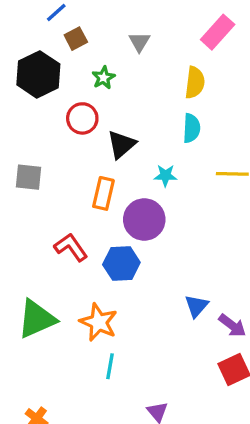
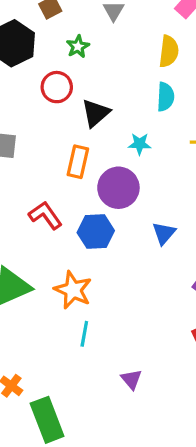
blue triangle: (196, 306) -> (164, 233), moved

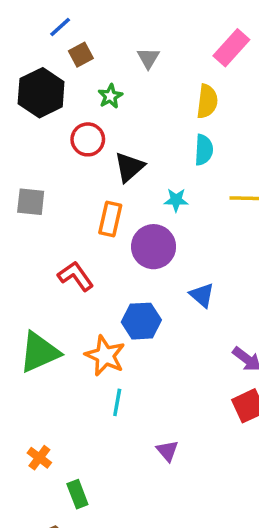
blue hexagon: (96, 232) -> (141, 321), moved
blue triangle: (164, 233) -> (202, 295), turned -30
green rectangle: (47, 420) -> (77, 494), size x0.6

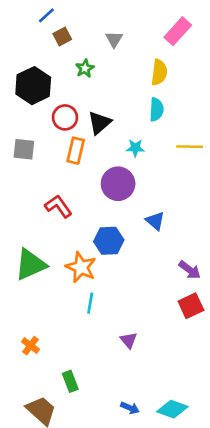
black hexagon: (41, 93) -> (33, 86), moved
red circle: (88, 139) -> (65, 117), moved
orange rectangle: (110, 219) -> (76, 151), moved
green rectangle: (77, 494) -> (70, 381), moved

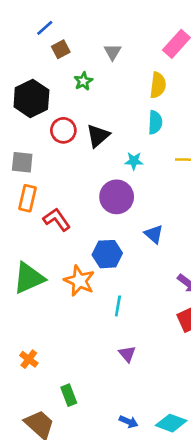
orange rectangle: (76, 151) -> (27, 198), moved
cyan line: (90, 303) -> (118, 306), moved

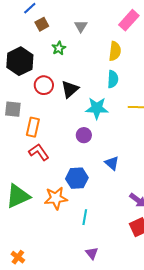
cyan star: (134, 161) -> (97, 108), size x1.6
purple circle: (117, 197) -> (84, 135), size x0.6
orange rectangle: (27, 198) -> (33, 127), moved
orange star: (79, 281) -> (56, 198), turned -30

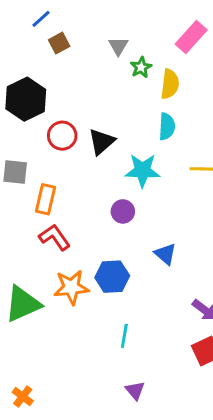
green star: (59, 48) -> (141, 67), moved
orange star: (56, 198) -> (71, 287), moved

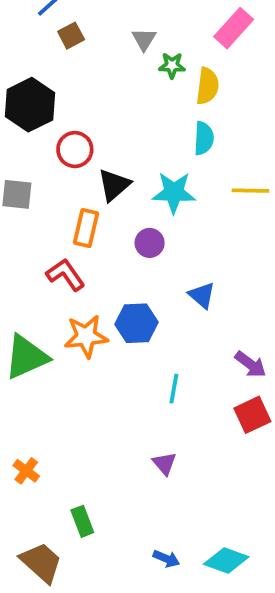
green star: (141, 67) -> (172, 65), turned 30
black triangle: (102, 142) -> (114, 185), moved
orange rectangle: (45, 199) -> (86, 228), moved
cyan line: (124, 336) -> (174, 389), moved

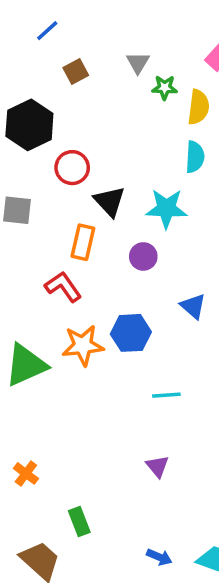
brown square: (71, 36) -> (76, 72), moved
black triangle: (114, 185) -> (109, 201), turned -32
cyan line: (174, 389) -> (166, 395), turned 76

